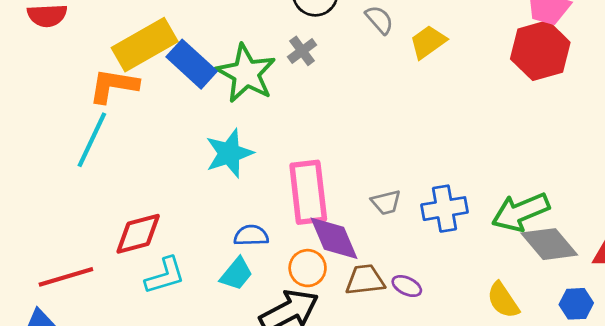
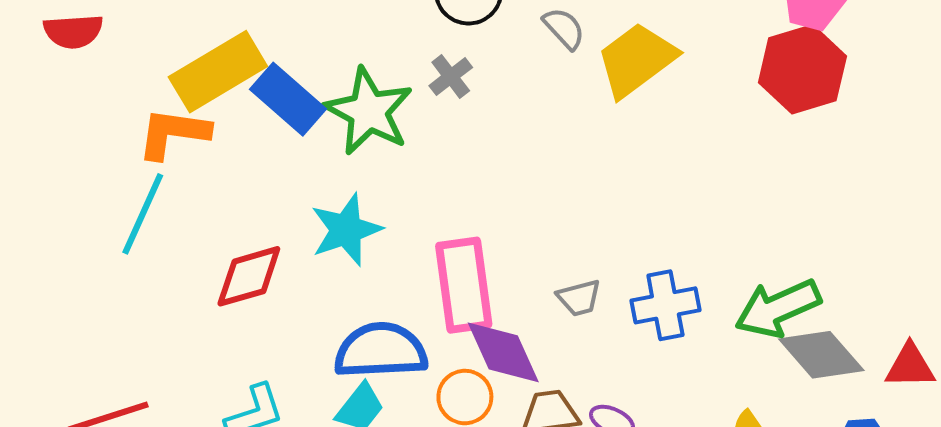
yellow trapezoid: (428, 42) -> (636, 60), size x1.5
red diamond: (138, 234) -> (249, 276), moved
blue semicircle: (251, 235) -> (381, 351), size x1.8

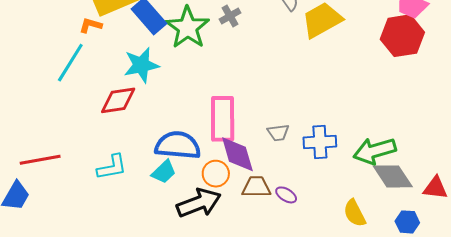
orange L-shape: (173, 133) -> (91, 25), size x0.6
cyan star: (346, 230) -> (141, 65), moved

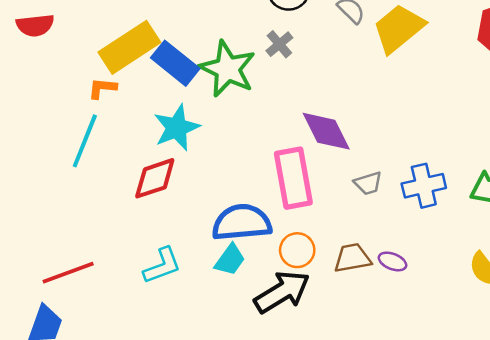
purple diamond: (237, 154) -> (326, 131), moved

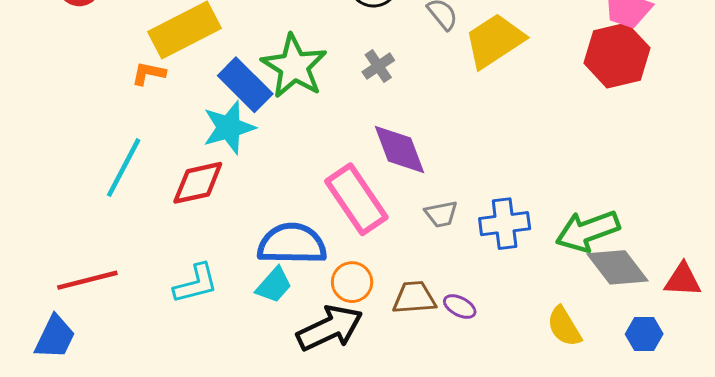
gray cross: (279, 44) -> (378, 66), moved
blue rectangle: (175, 63) -> (245, 85), moved
cyan line: (85, 141) -> (124, 168), moved
pink rectangle: (293, 178) -> (356, 199), turned -30

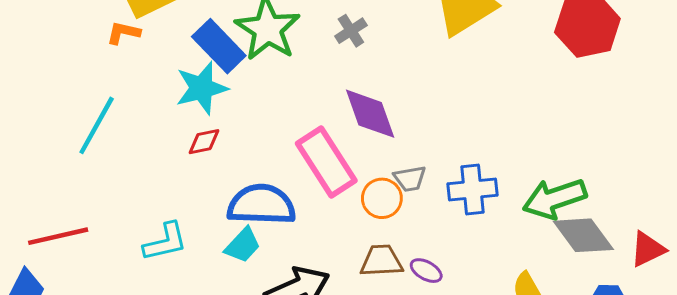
red diamond: (198, 183) -> (204, 142), moved, size x0.6
red triangle: (683, 280) -> (648, 249), turned -30
orange circle: (352, 282) -> (382, 198), moved

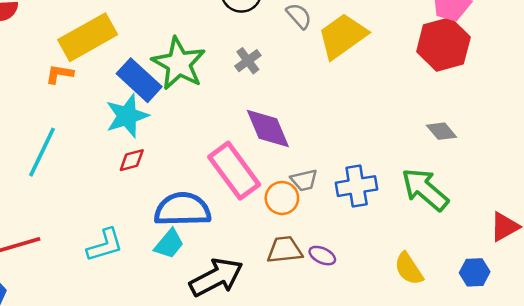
green arrow: (554, 199) -> (425, 189), turned 63
gray diamond: (583, 235) -> (441, 131), moved, size x0.6

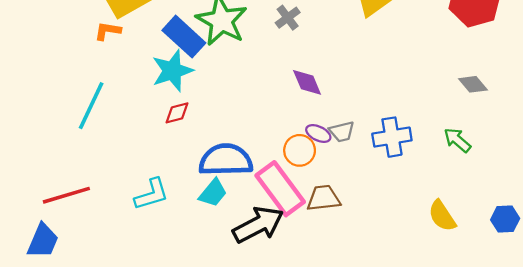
purple diamond: (268, 129) -> (307, 82), size x0.7
pink rectangle: (234, 171) -> (280, 189), moved
green arrow: (425, 189) -> (457, 140), size x0.6
orange circle: (282, 198) -> (300, 150), moved
purple ellipse: (322, 256) -> (318, 133), moved

